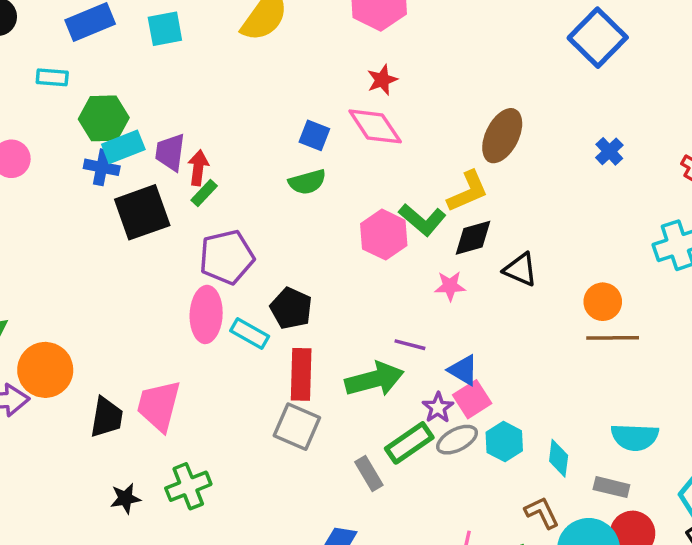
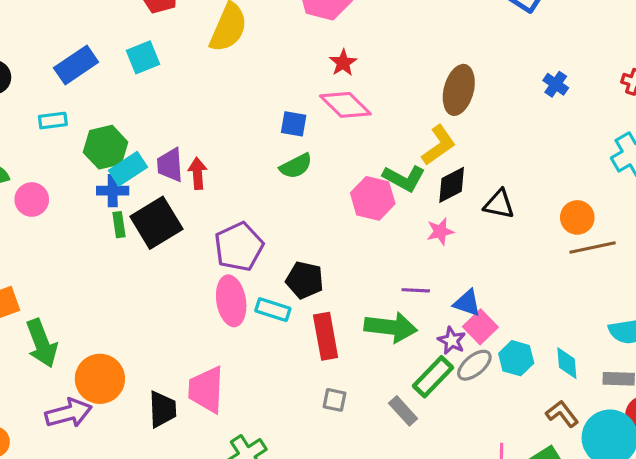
green rectangle: (204, 193) -> (119, 225), moved, turned -40
green arrow: (374, 379) -> (391, 327), turned 33
gray square: (297, 427) -> (334, 400), moved, size x0.6

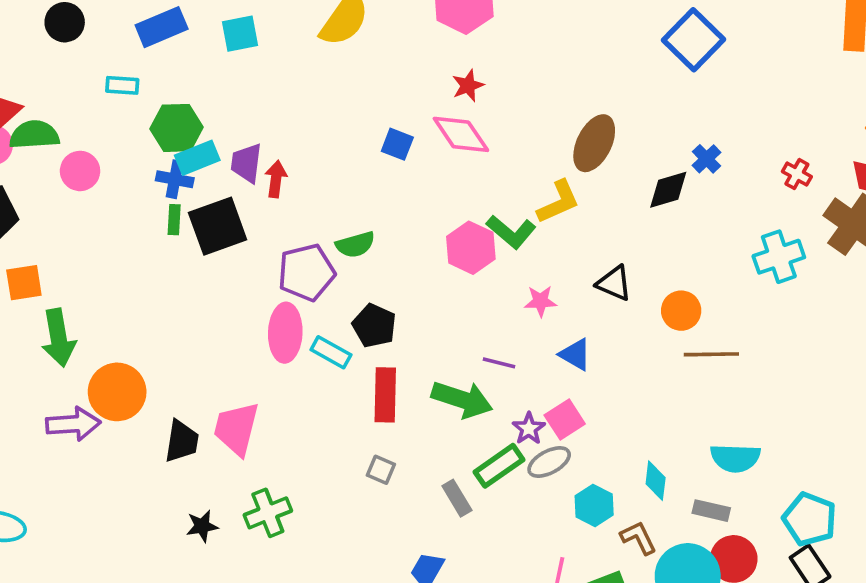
green semicircle: (296, 166) -> (355, 245), moved
black diamond: (452, 185) -> (668, 190), moved
orange circle: (577, 217) -> (681, 311), moved
blue triangle: (467, 303) -> (575, 354), moved
cyan hexagon: (516, 358) -> (594, 505), moved

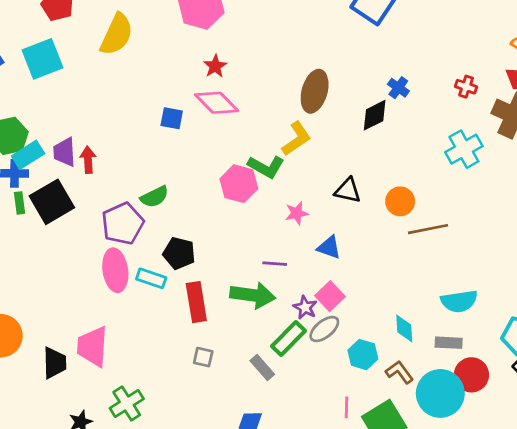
cyan square: (240, 34) -> (43, 59), size x1.4

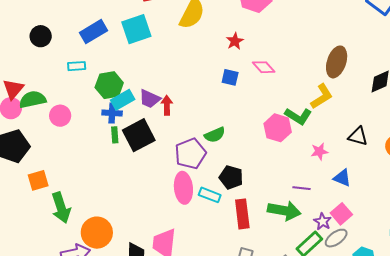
red star: (215, 66) -> (235, 41), moved
pink diamond: (217, 103) -> (264, 67), size x0.7
purple trapezoid: (64, 152) -> (150, 99), turned -65

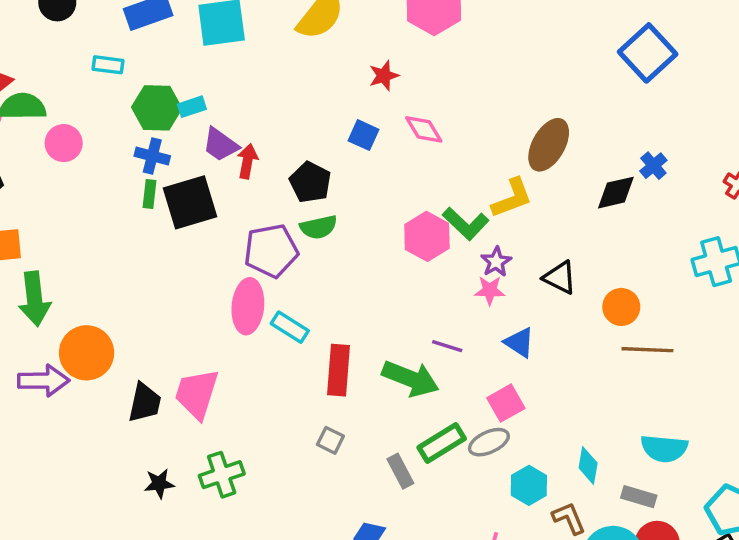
cyan rectangle: (123, 100) -> (192, 107), moved, size x0.7
black pentagon: (231, 177) -> (310, 182), moved
purple star: (323, 221) -> (496, 262), moved

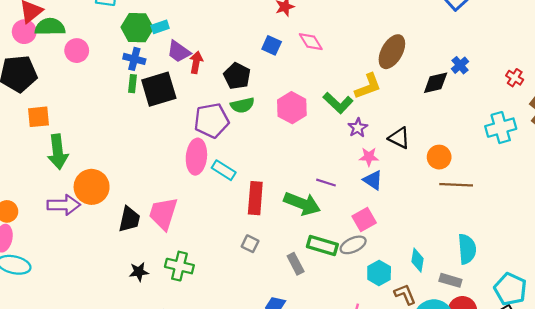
pink hexagon: (427, 236) -> (292, 108), moved
pink star: (490, 290) -> (369, 157), moved
green rectangle: (442, 443) -> (322, 245), turned 48
cyan semicircle: (664, 448) -> (467, 249), turned -100
green cross: (222, 475) -> (179, 266), turned 32

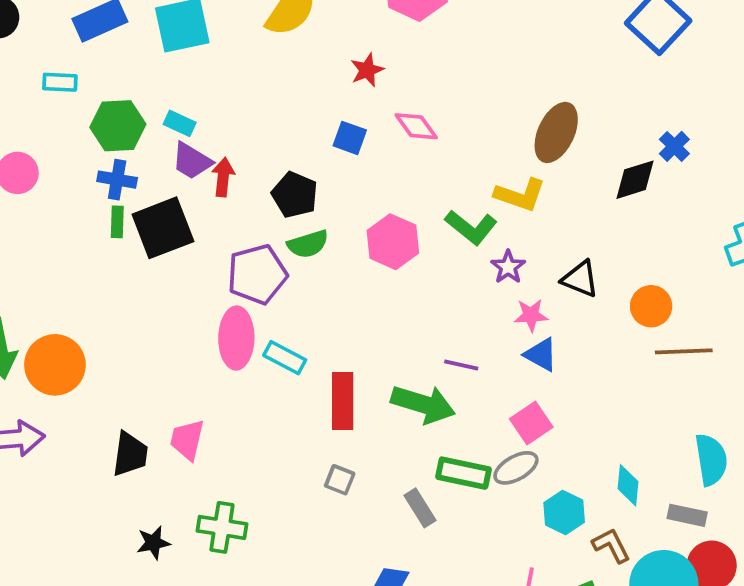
cyan rectangle: (160, 27) -> (180, 123), moved, turned 48
yellow L-shape: (368, 86) -> (520, 195), turned 44
orange circle: (92, 187) -> (55, 365), moved
pink trapezoid: (163, 213) -> (187, 440), size x0.7

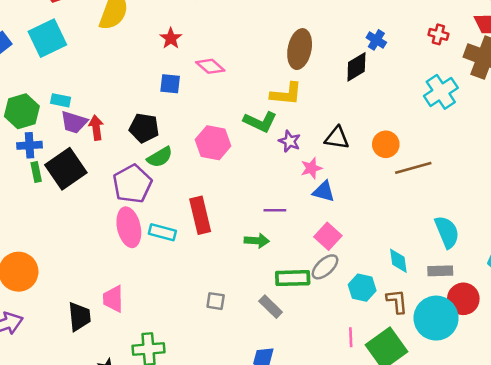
red rectangle: (343, 401) -> (200, 215), moved
green arrow: (423, 404) -> (257, 241), size x0.6
brown L-shape: (611, 545) -> (397, 301), turned 35

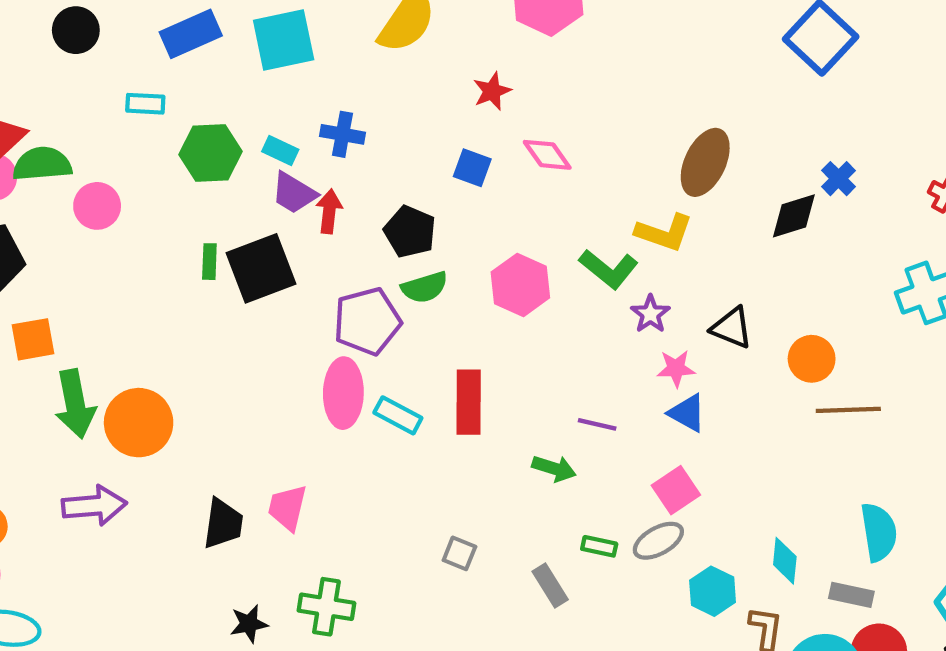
blue cross: (30, 145) -> (343, 134), moved
green rectangle: (293, 278) -> (599, 546), size x0.6

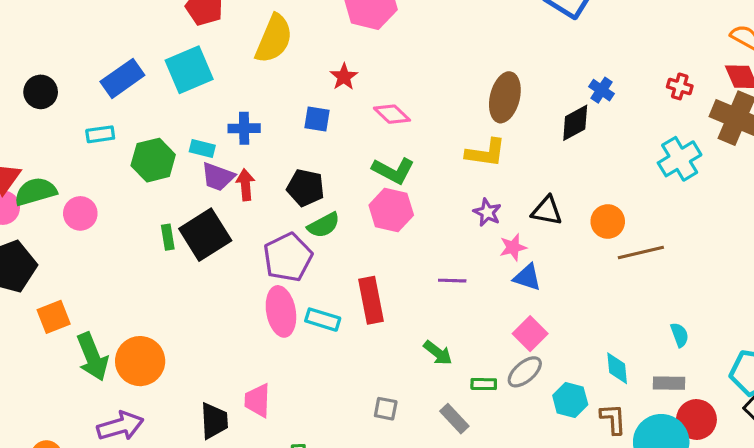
blue square: (472, 168) -> (317, 119), moved
green L-shape: (609, 269) -> (393, 171), moved
purple line: (597, 424) -> (452, 281), moved
green arrow: (554, 468) -> (438, 353), moved, turned 32
cyan semicircle: (879, 532) -> (680, 335), size x0.6

